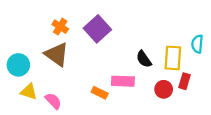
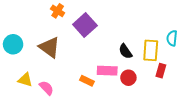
orange cross: (60, 27) -> (58, 11), moved
cyan circle: (18, 65) -> (13, 44), moved
red circle: (164, 89) -> (128, 78), moved

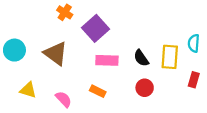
pink rectangle: (107, 71) -> (107, 60), moved
red rectangle: (161, 71) -> (194, 80), moved
pink semicircle: (46, 88) -> (64, 99), moved

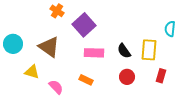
cyan semicircle: (194, 43) -> (170, 29), moved
red rectangle: (194, 80) -> (161, 76), moved
yellow triangle: (28, 90) -> (32, 72), moved

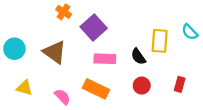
cyan semicircle: (170, 29) -> (190, 32), turned -49
yellow rectangle: (149, 50) -> (160, 41), moved
yellow triangle: (32, 72) -> (24, 88), moved
orange rectangle: (86, 80) -> (96, 89), size x1.6

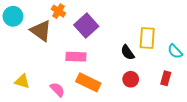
cyan semicircle: (190, 32) -> (175, 51), moved
cyan circle: (14, 49) -> (13, 16), moved
brown triangle: (55, 52) -> (41, 31), moved
pink rectangle: (105, 59) -> (76, 57), moved

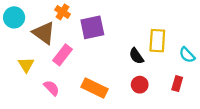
purple square: (86, 26) -> (92, 27), turned 30
pink rectangle: (76, 57) -> (63, 55), moved, turned -54
yellow triangle: (22, 81) -> (26, 65), moved, turned 42
pink semicircle: (57, 90) -> (52, 88), moved

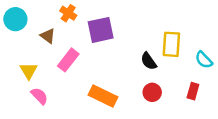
brown triangle: (44, 33) -> (48, 36), size x0.6
pink semicircle: (52, 88) -> (39, 96), moved

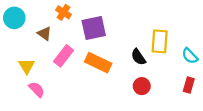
red rectangle: (193, 91) -> (189, 85), moved
orange rectangle: (103, 96) -> (98, 63), moved

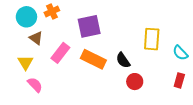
orange cross: (63, 12) -> (52, 11), moved, turned 32
cyan circle: (14, 18) -> (26, 17), moved
brown triangle: (44, 34) -> (36, 38), moved
black semicircle: (138, 57) -> (123, 60), moved

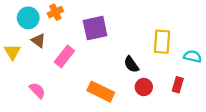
cyan semicircle: (180, 53) -> (193, 56), turned 147
orange rectangle: (93, 59) -> (101, 92), moved
yellow triangle: (25, 62) -> (12, 52), moved
red rectangle: (179, 80) -> (178, 85), moved

